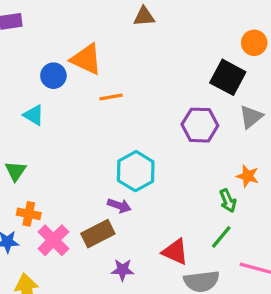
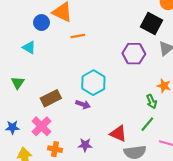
orange cross: (29, 214) -> (55, 149), moved
brown rectangle: (98, 234) -> (51, 98), moved

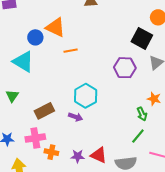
cyan triangle: (29, 47) -> (23, 62), size x1.6
pink cross: (41, 126) -> (35, 138), turned 36
red triangle: (118, 134) -> (99, 155), moved
orange cross: (55, 149) -> (51, 152), moved

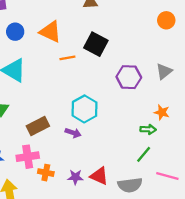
blue circle: (35, 37) -> (15, 32), moved
black square: (142, 38) -> (96, 44), moved
green arrow: (142, 114) -> (148, 129), turned -64

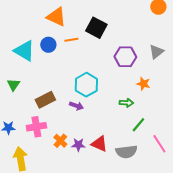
blue circle: (15, 32) -> (48, 45), moved
orange star: (162, 112) -> (143, 84), moved
green arrow: (148, 129) -> (126, 103), moved
orange cross: (46, 173) -> (60, 141), moved, turned 32
pink line: (167, 176) -> (159, 144), turned 42

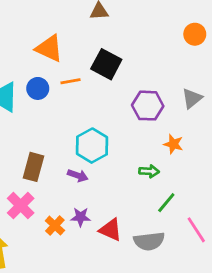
brown rectangle: (45, 100) -> (33, 167), turned -48
pink cross: (36, 127) -> (21, 206), turned -36
purple star: (78, 145) -> (81, 217), moved

